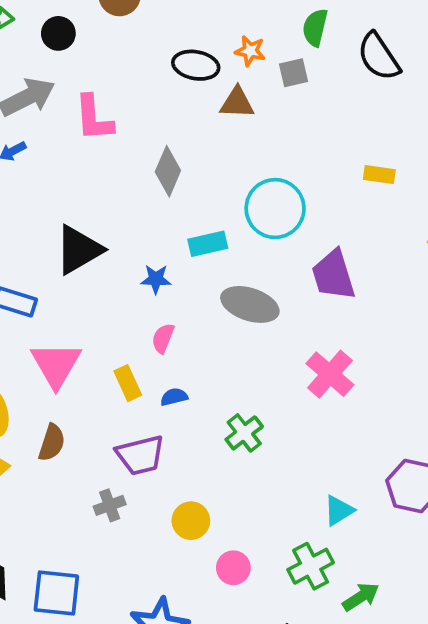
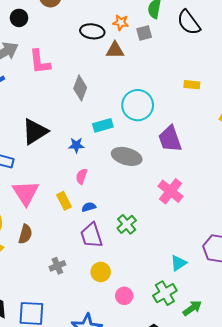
purple trapezoid: (140, 455) -> (91, 235), moved, turned 88

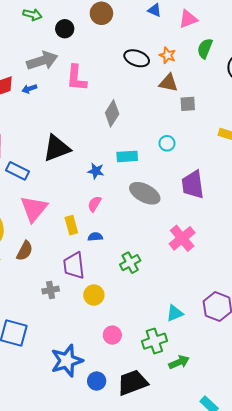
gray square: (144, 33) -> (188, 104), moved
brown triangle: (115, 50) -> (168, 83), moved
cyan circle: (138, 105) -> (167, 143), size x0.5
purple trapezoid: (91, 235) -> (74, 266), moved
yellow circle: (101, 272) -> (94, 295), moved

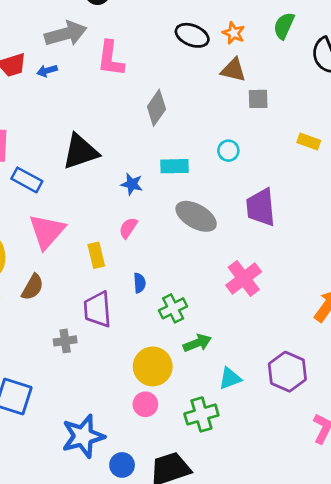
blue semicircle: (95, 237) -> (140, 283), moved, turned 88
yellow circle: (94, 295) -> (153, 366), moved, size x1.4
green arrow: (179, 362) -> (197, 343), moved

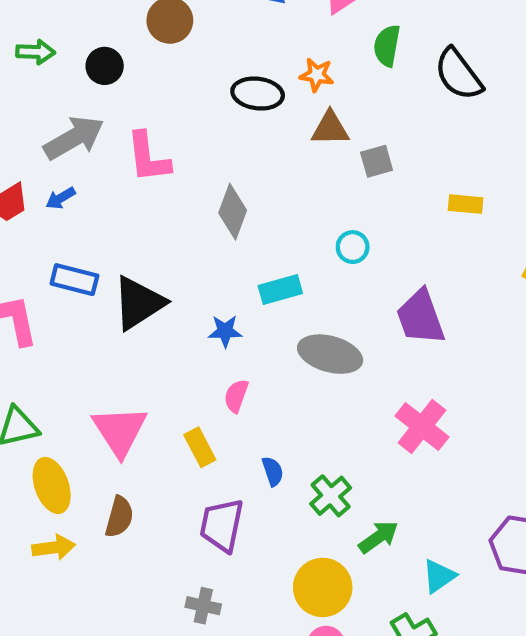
blue rectangle: (27, 180) -> (74, 280), moved
purple trapezoid: (98, 309) -> (222, 525), turned 30
gray cross: (65, 341) -> (203, 606), moved, turned 35

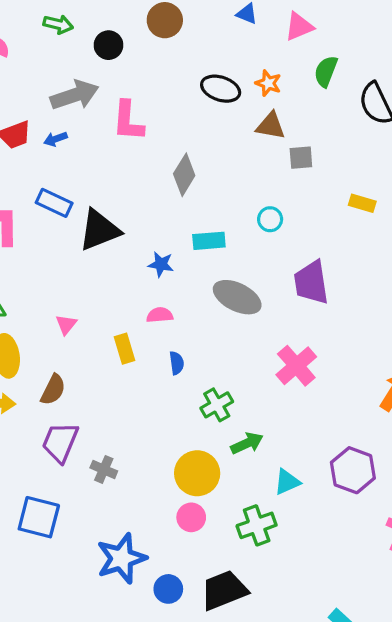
pink semicircle: (236, 396) -> (160, 315), turned 55
pink triangle: (120, 431) -> (66, 324), size x0.5
blue semicircle: (273, 471) -> (177, 363), moved
purple trapezoid: (222, 525) -> (60, 442), moved

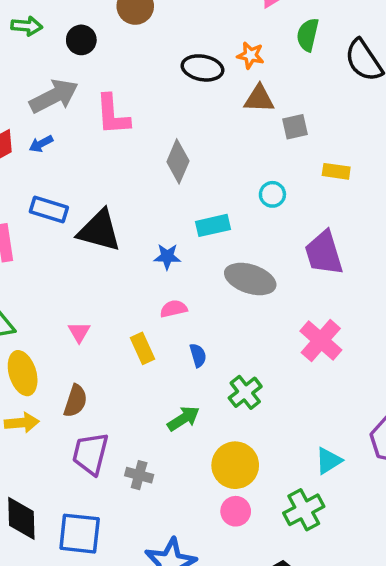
yellow rectangle: (362, 203) -> (336, 171), moved
black triangle: (99, 230) -> (99, 231), turned 45
green arrow: (247, 443) -> (183, 419), moved

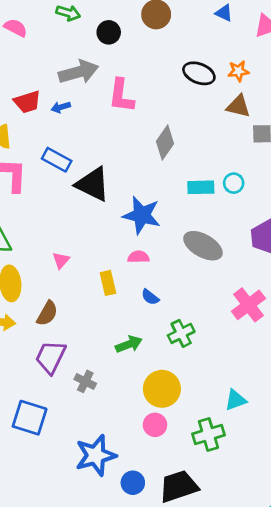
orange star: (250, 55) -> (238, 71), turned -30
cyan rectangle: (213, 225) -> (201, 187), moved
blue star: (167, 257) -> (142, 215), size x1.8
blue semicircle: (198, 355) -> (150, 297), turned 132

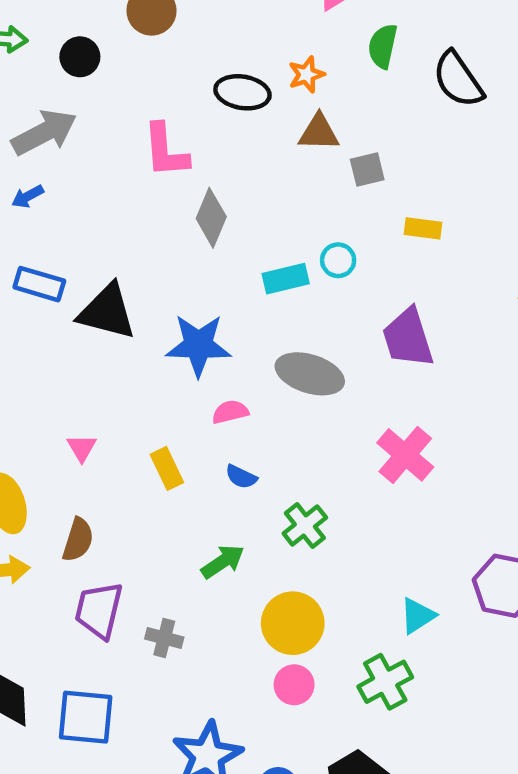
pink L-shape: (121, 96) -> (166, 151), moved
pink semicircle: (138, 257) -> (230, 412), moved

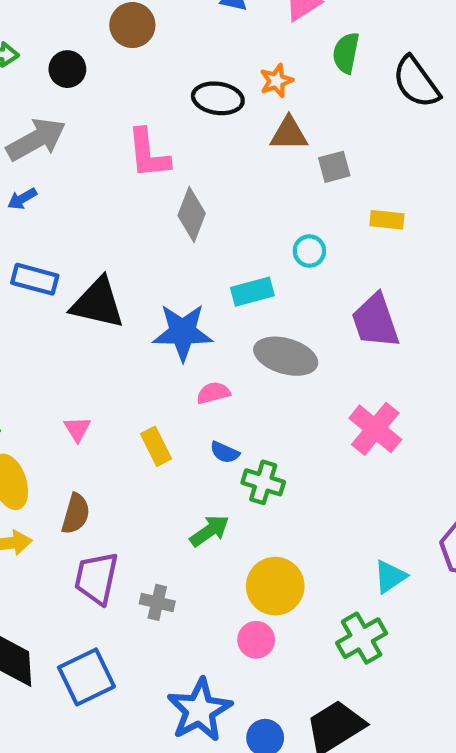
cyan rectangle: (286, 279) -> (252, 292), moved
green cross: (305, 525) -> (263, 482), moved, turned -33
pink circle: (294, 685) -> (256, 640), moved
blue square: (86, 717) -> (86, 677), turned -30

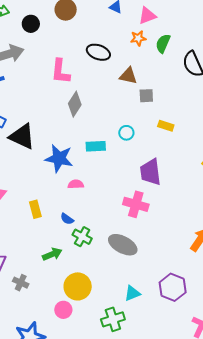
orange star: (276, 81) -> (138, 38), moved
gray ellipse: (286, 356) -> (123, 245), moved
pink semicircle: (213, 393) -> (76, 184), moved
pink cross: (375, 429) -> (136, 204), moved, turned -35

